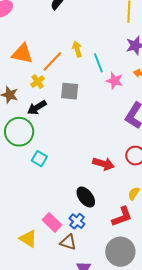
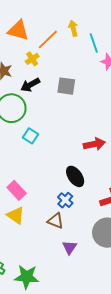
gray square: (70, 91) -> (66, 86), moved
red arrow: (103, 164) -> (94, 144), turned -30
pink rectangle: (52, 222) -> (17, 190), moved

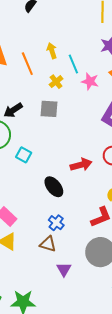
orange line: (48, 39) -> (27, 64), turned -65
yellow cross: (32, 59) -> (56, 82), moved
cyan square: (30, 136) -> (24, 155), moved
black ellipse: (75, 176) -> (54, 187), moved

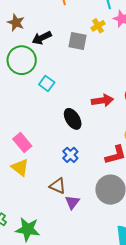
yellow cross: (56, 82) -> (98, 26), moved
brown triangle: (48, 244) -> (58, 186), moved

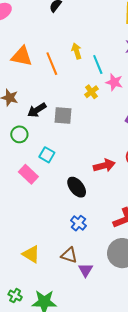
gray square: (78, 41) -> (63, 115), moved
green circle: (22, 60) -> (19, 134), size x0.6
pink rectangle: (22, 143) -> (28, 174), moved
yellow triangle: (20, 167) -> (31, 254), moved

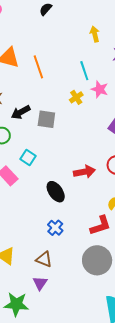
yellow arrow: (77, 51) -> (95, 34), moved
purple triangle: (86, 270) -> (40, 283), moved

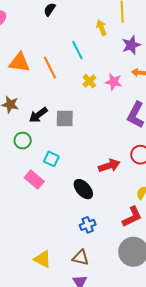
cyan line: (84, 71) -> (77, 50), moved
yellow cross: (76, 97) -> (89, 81), moved
blue cross: (55, 228) -> (88, 225), turned 35

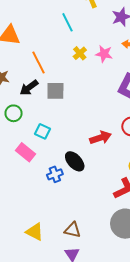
orange line: (50, 68) -> (39, 62), moved
blue cross: (88, 225) -> (55, 174), moved

